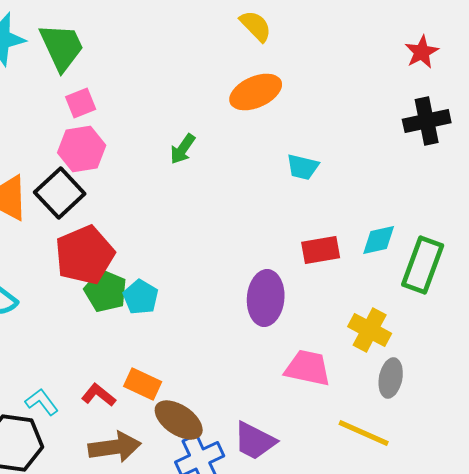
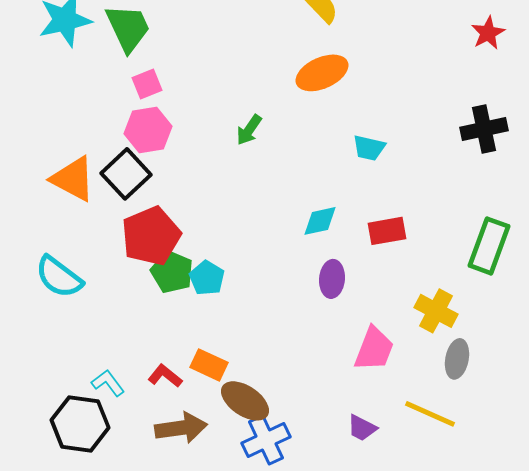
black cross: (427, 121) -> (484, 129), moved
cyan diamond: (379, 240) -> (320, 221), moved
purple ellipse: (266, 298) -> (332, 279), size x0.7
pink trapezoid: (308, 368) -> (374, 349), turned 99
purple trapezoid: (255, 441) -> (362, 428), moved, size x0.7

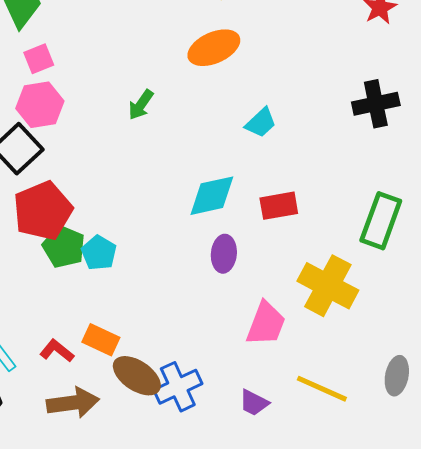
cyan trapezoid: (369, 148) -> (261, 123), turned -56
cyan diamond: (320, 221) -> (212, 196), size x1.4
yellow cross: (436, 311) -> (328, 286), size x1.4
gray ellipse: (457, 359) -> (397, 376), moved
blue cross: (266, 440) -> (178, 387), moved

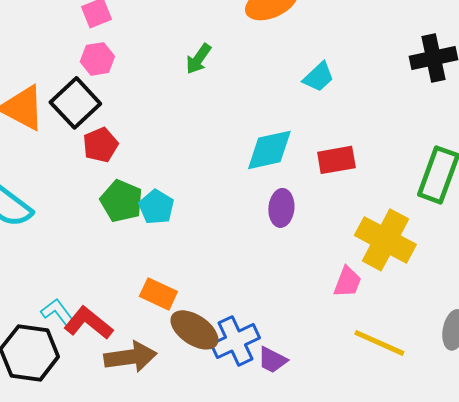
pink hexagon: (40, 105) -> (97, 59), size x0.7
red pentagon: (43, 211) -> (100, 145), moved, size x0.6
pink trapezoid: (266, 324) -> (347, 282), moved, size x0.7
red L-shape: (57, 351) -> (88, 323), moved, size x1.4
purple trapezoid: (254, 403) -> (272, 360), moved

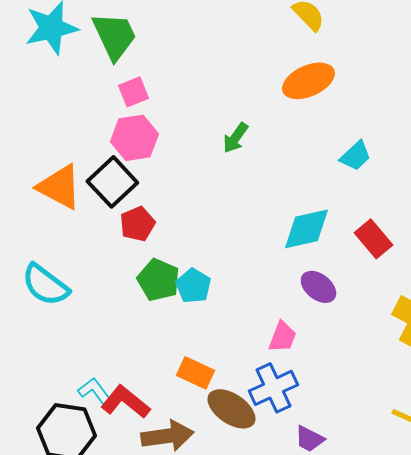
pink hexagon: (97, 59) -> (134, 138), size x1.4
red rectangle: (336, 160) -> (373, 239), turned 60
purple ellipse: (281, 208) -> (318, 287), turned -57
pink trapezoid: (347, 282) -> (282, 337), moved
blue cross: (235, 341) -> (273, 388), moved

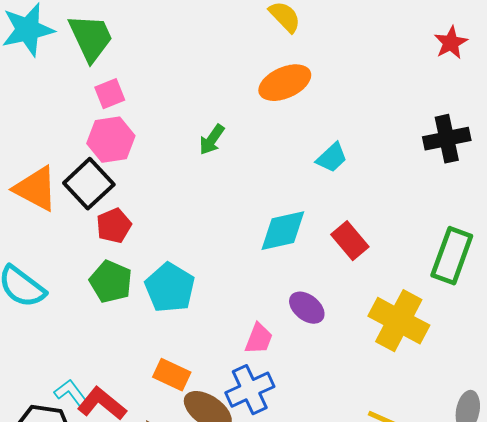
green pentagon: (158, 280) -> (111, 282), moved
cyan pentagon: (193, 286) -> (170, 288), size x1.4
purple ellipse: (318, 287) -> (307, 308), moved

